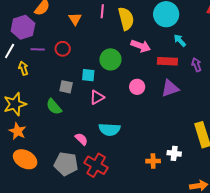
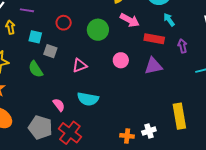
red circle: (63, 49) -> (64, 23), moved
cyan square: (88, 75) -> (35, 37), moved
white cross: (174, 153) -> (149, 131), turned -32

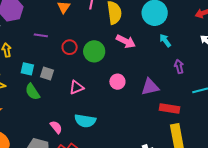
purple line: (27, 10) -> (41, 35), moved
red circle: (64, 23) -> (70, 47), moved
cyan square: (35, 37) -> (27, 69), moved
red rectangle: (154, 39) -> (169, 109), moved

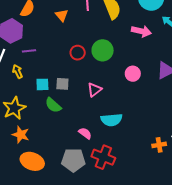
purple line: (41, 35) -> (29, 51), moved
pink arrow: (126, 41) -> (141, 31), moved

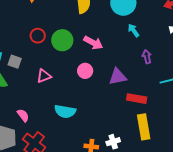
pink arrow: (141, 31) -> (93, 43), moved
cyan semicircle: (112, 120) -> (65, 111), moved

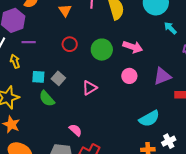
red circle: (38, 36) -> (70, 44), moved
gray square: (15, 62) -> (58, 78), turned 32
cyan semicircle: (65, 111) -> (149, 119), moved, turned -30

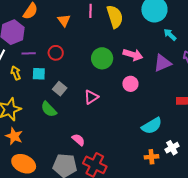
red circle: (70, 44) -> (56, 53), moved
purple triangle: (162, 76) -> (162, 63), moved
cyan square: (38, 77) -> (39, 74), moved

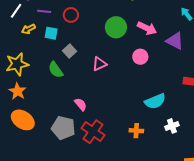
purple triangle: (162, 63) -> (175, 41), turned 42
yellow arrow: (16, 73) -> (28, 29), turned -104
orange cross: (151, 157) -> (136, 131), moved

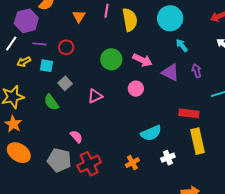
orange cross: (136, 131) -> (132, 163), turned -32
red cross: (93, 132) -> (89, 164), turned 30

